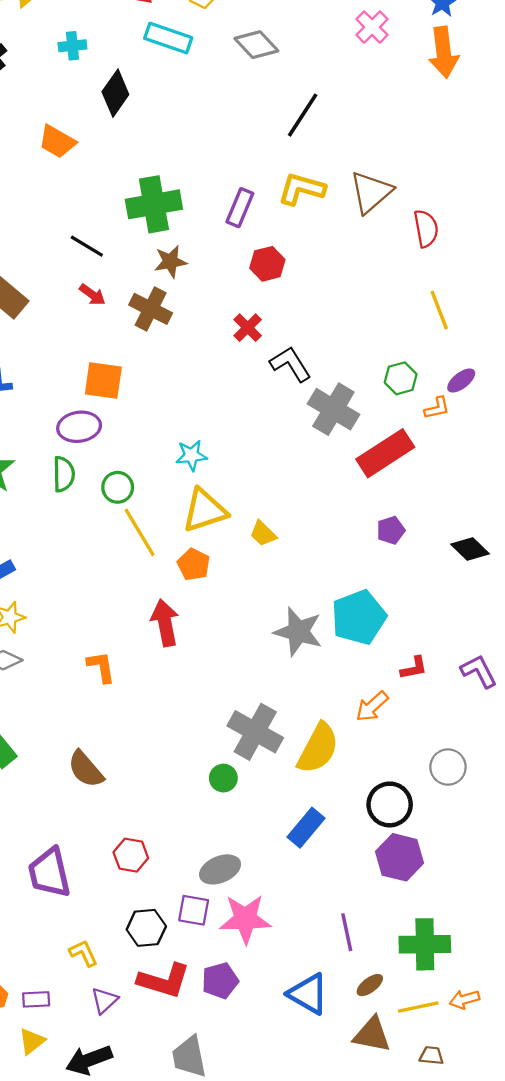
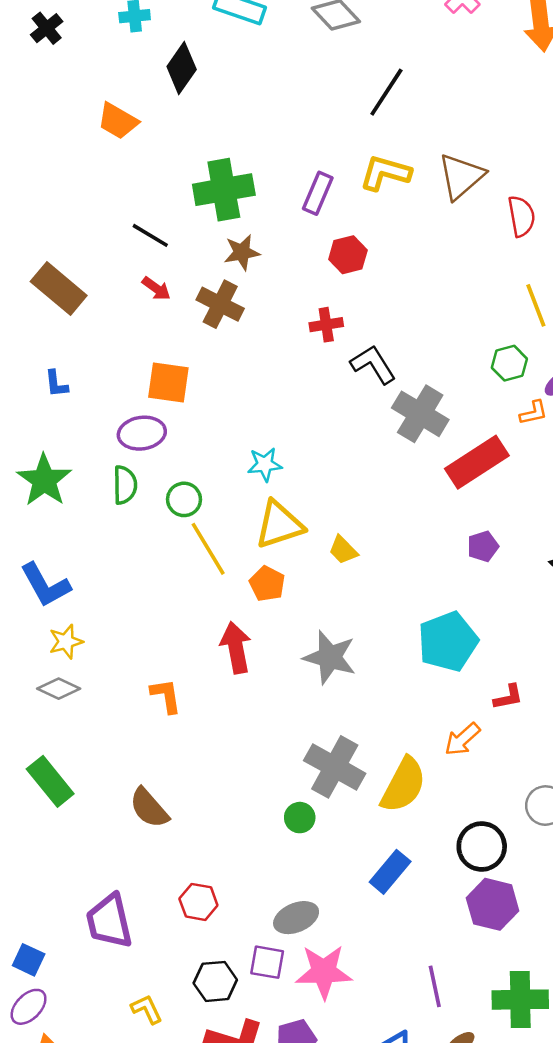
red cross: (248, 328) -> (326, 325), turned 36
green hexagon: (401, 378) -> (509, 363), moved
gray star: (298, 632) -> (330, 657), moved

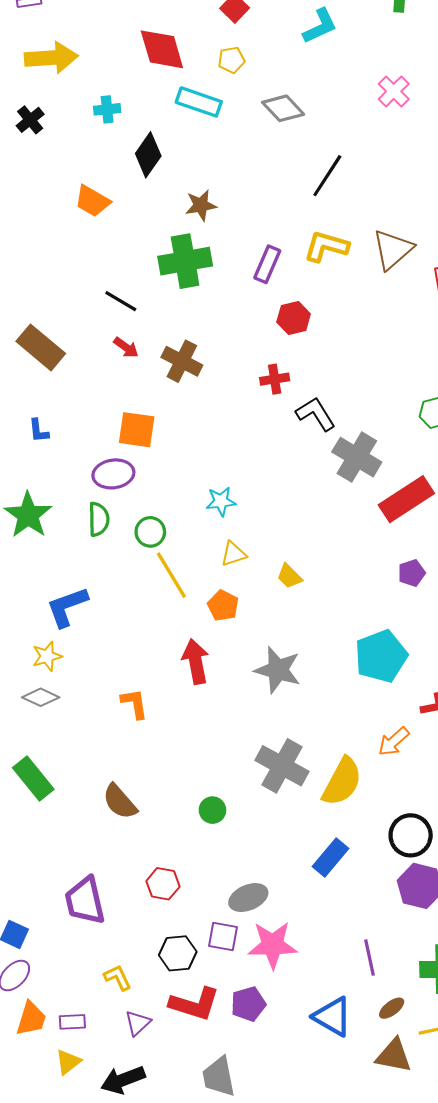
brown star: (242, 252) -> (201, 205), moved
yellow triangle: (279, 525) -> (234, 554), size x0.6
blue L-shape: (45, 585) -> (67, 607), moved, turned 99
green circle: (300, 818) -> (212, 810), moved

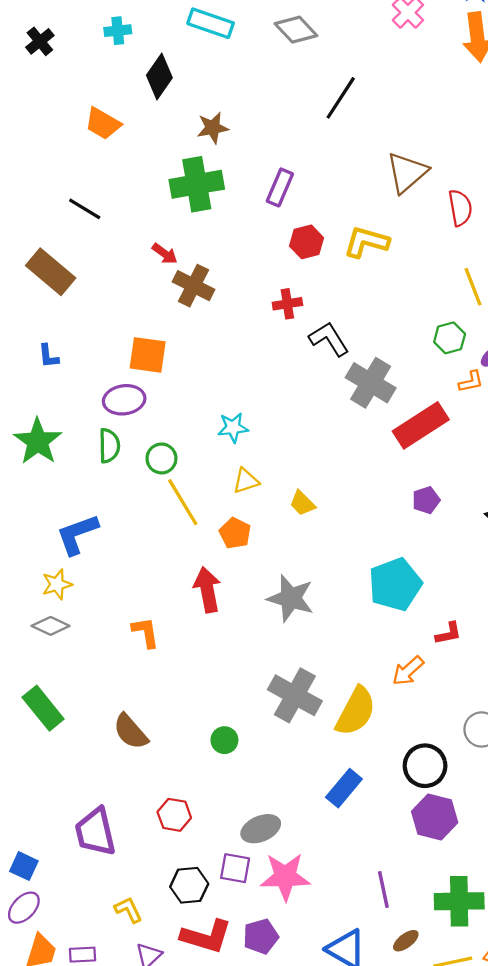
yellow L-shape: (326, 246) -> (366, 242), moved
black line: (121, 301) -> (85, 209), moved
red arrow: (126, 347) -> (165, 254), moved

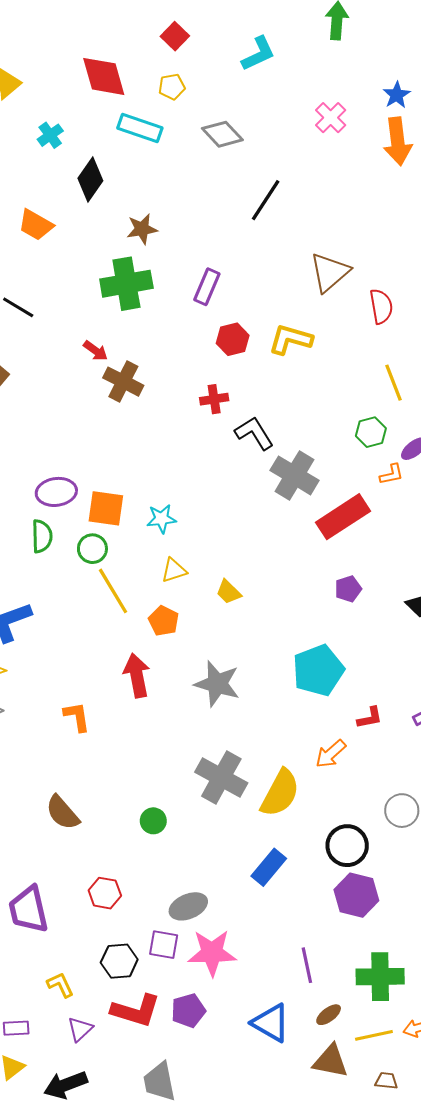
cyan cross: (118, 31) -> (50, 135), turned -30
orange square: (148, 355) -> (106, 508), moved

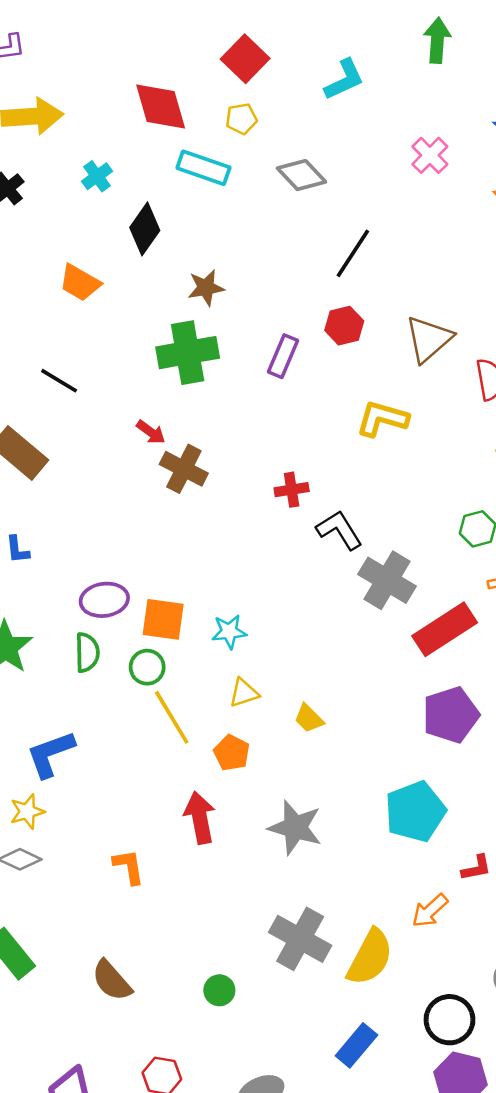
red square: (175, 36) -> (245, 59), size x1.4
red hexagon: (233, 339) -> (344, 326), moved
purple pentagon: (348, 589) -> (451, 715), size x1.8

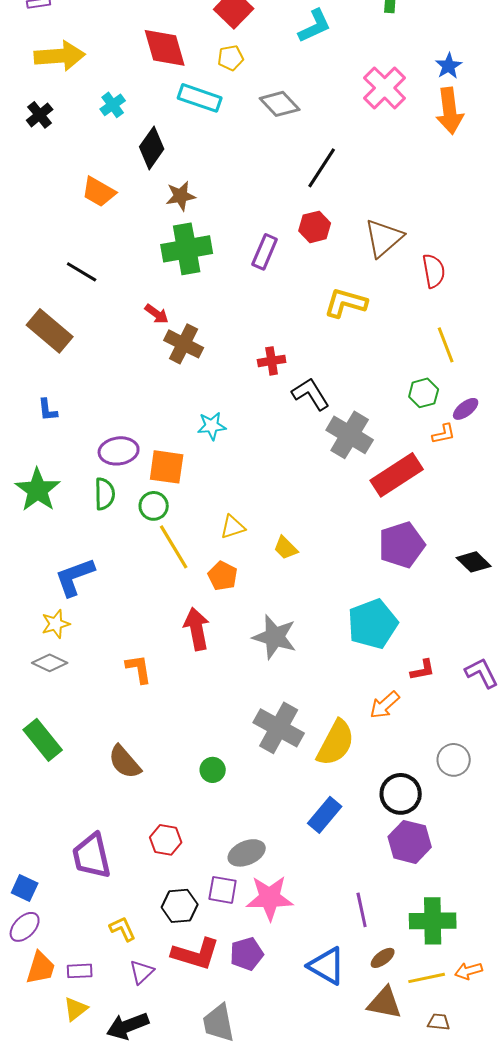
pink cross: (430, 155) -> (385, 88), size x1.4
brown star: (206, 288) -> (181, 196), moved
cyan star: (229, 632) -> (212, 426), moved

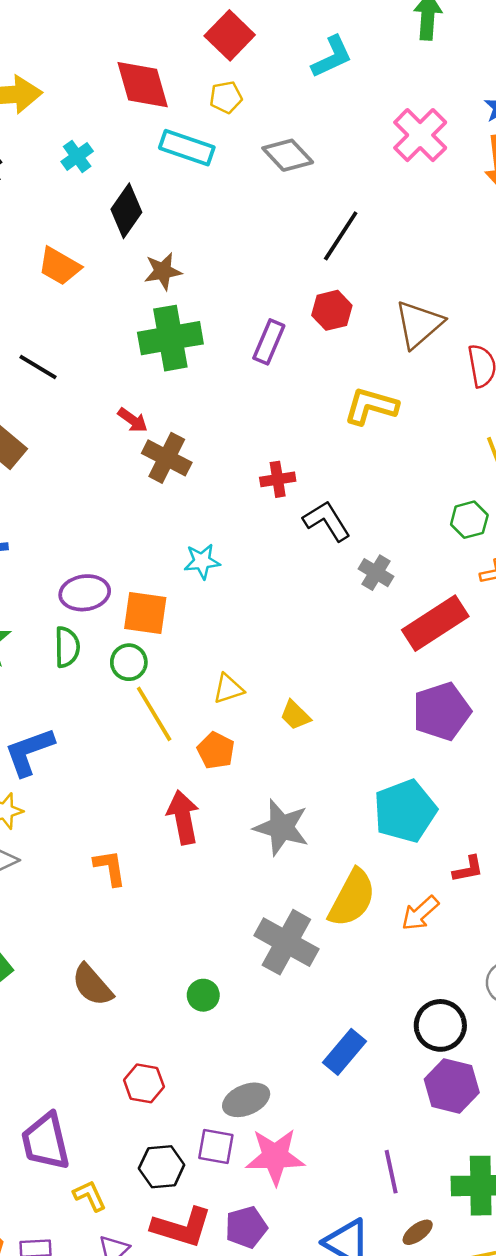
gray cross: (350, 435) -> (376, 573), size x0.6
yellow semicircle: (336, 743) -> (352, 898), moved
purple trapezoid: (92, 856) -> (46, 1141), moved

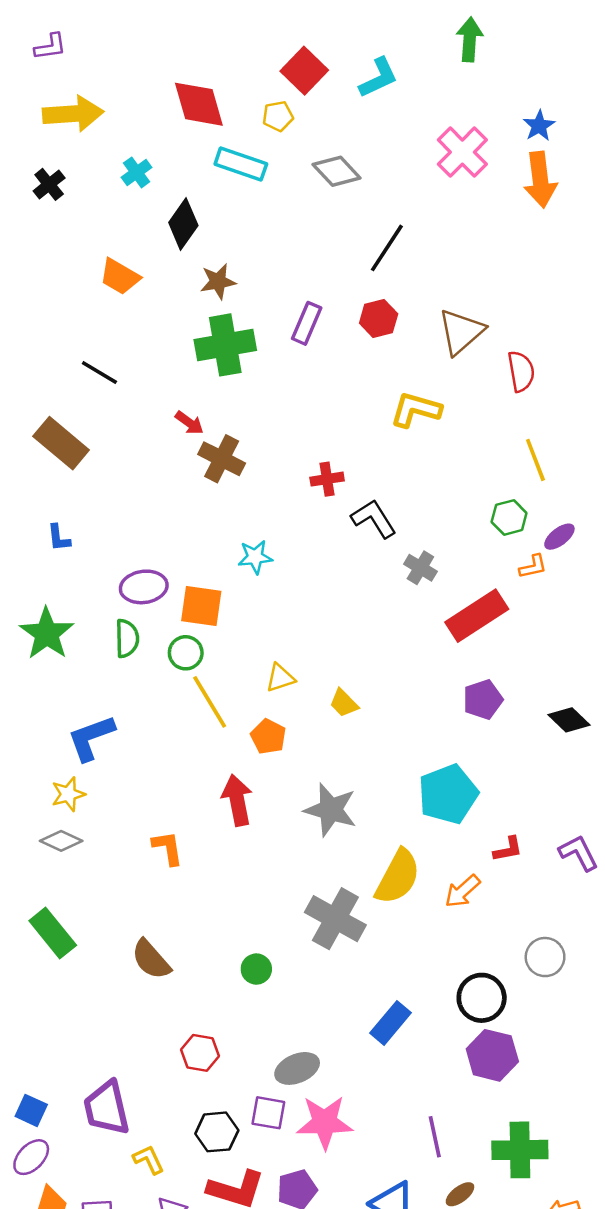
red square: (230, 35) -> (304, 71), moved
purple rectangle: (269, 342) -> (307, 323), moved
purple pentagon: (442, 711) -> (483, 700), size x0.7

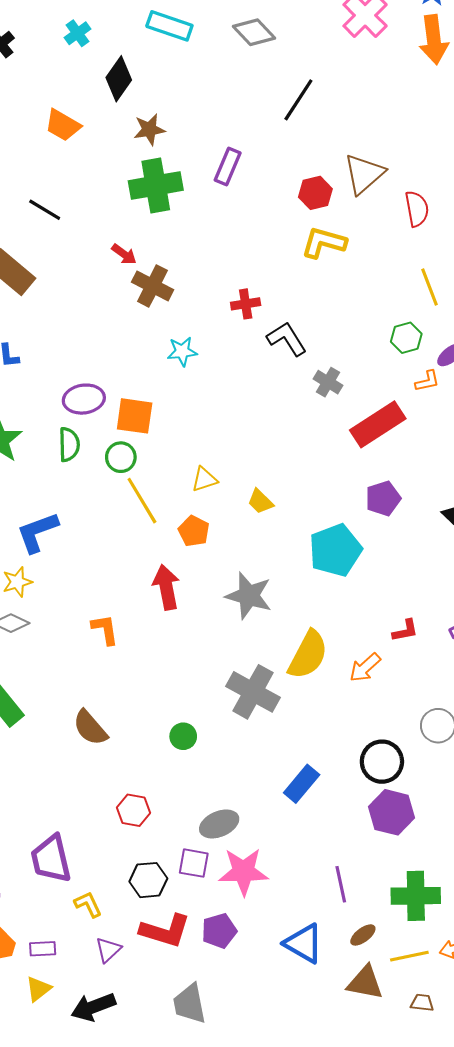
red hexagon: (379, 319) -> (315, 193), moved
cyan star: (255, 557) -> (182, 351), moved
cyan pentagon: (448, 794) -> (335, 550), moved

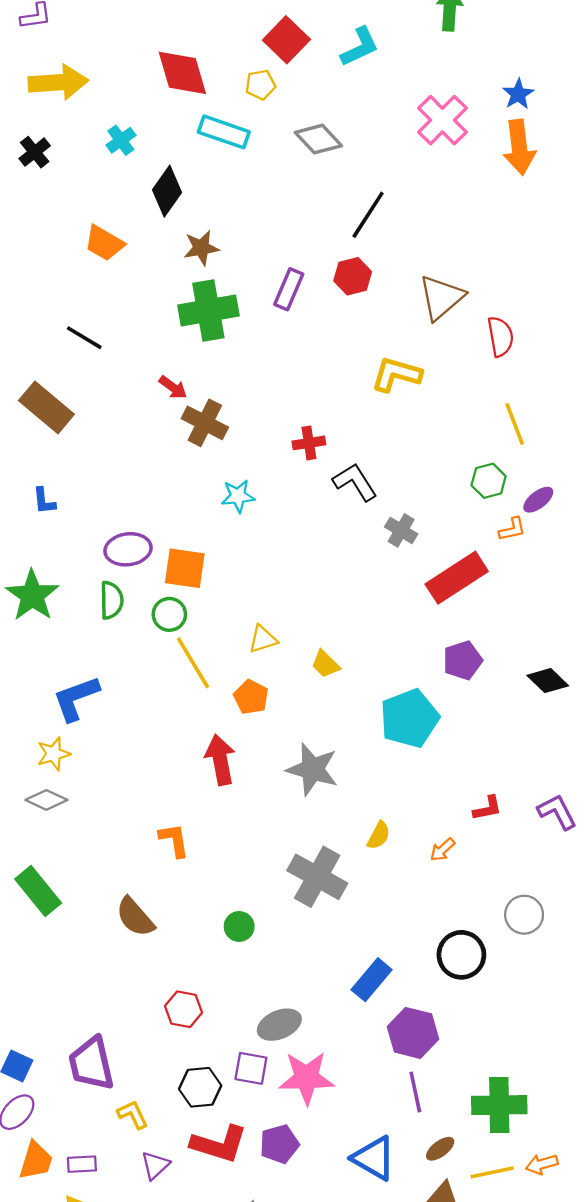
red hexagon: (315, 193) -> (353, 276), moved
orange L-shape: (105, 629) -> (174, 840), moved
yellow semicircle: (308, 655) -> (379, 835), size x0.5
orange arrow: (365, 668) -> (442, 850), size x0.7
purple hexagon: (391, 812) -> (413, 1033), moved

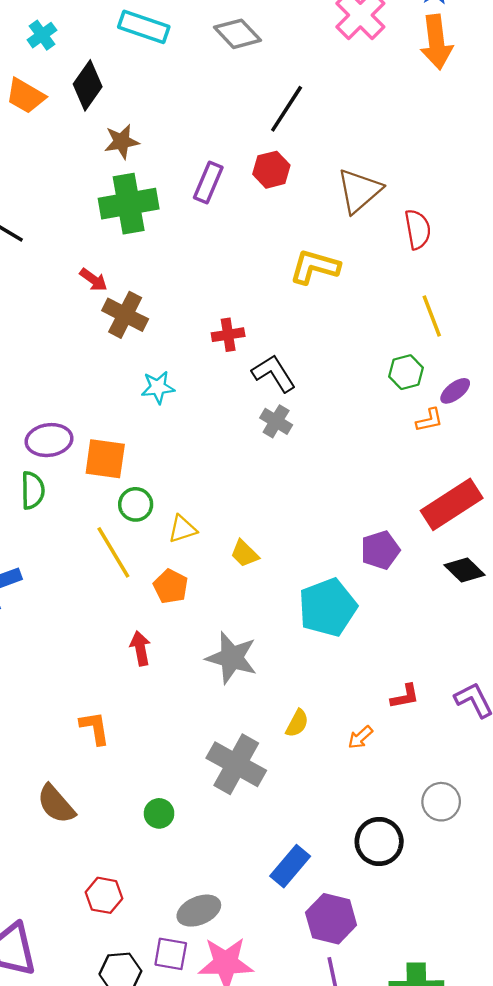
orange trapezoid: (104, 243) -> (26, 96), moved
gray cross: (401, 530) -> (276, 421), moved
red rectangle: (457, 578) -> (452, 504), moved
green circle: (169, 614) -> (136, 504), moved
red arrow: (220, 760) -> (140, 648), size x0.7

